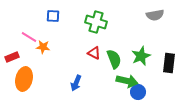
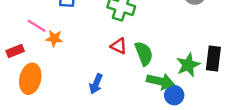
green star: (141, 56) -> (188, 65), moved

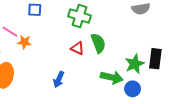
green semicircle: (144, 54) -> (98, 43), moved
blue circle: (174, 95) -> (133, 89), moved

